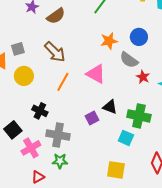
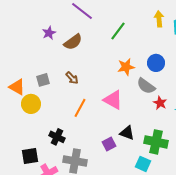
gray square: (18, 49) -> (43, 80), moved
brown arrow: (55, 52) -> (72, 78), size x0.6
yellow circle: (24, 76) -> (31, 104), moved
black square: (13, 130) -> (30, 156), turned 30

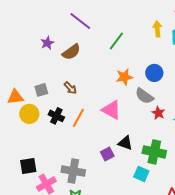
orange triangle: (17, 87) -> (15, 97), turned -36
black cross: (57, 137) -> (56, 116), moved

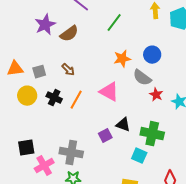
purple star: (47, 43) -> (45, 25), size x1.5
orange triangle: (15, 97) -> (15, 69), moved

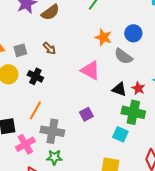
orange star: (122, 59) -> (103, 37), turned 30
red star: (156, 95) -> (138, 88), moved
orange line: (76, 100) -> (35, 110), moved
black triangle: (123, 125) -> (119, 89), moved

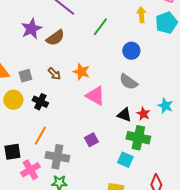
blue circle: (133, 33) -> (131, 51), moved
orange star: (103, 37) -> (81, 72), moved

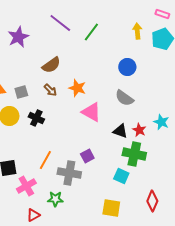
green line: (100, 27) -> (91, 32), moved
purple star: (31, 29) -> (18, 37), moved
brown semicircle: (55, 38) -> (51, 65), moved
orange line: (40, 136) -> (45, 160), moved
gray cross: (57, 157) -> (69, 173), moved

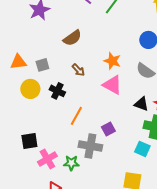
orange star: (77, 88) -> (112, 61), moved
brown arrow: (50, 90) -> (78, 70), moved
orange line: (45, 160) -> (76, 116), moved
green star: (55, 199) -> (71, 163), moved

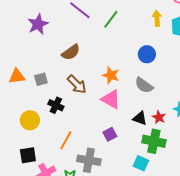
brown arrow: (78, 70) -> (77, 84), size x1.5
yellow circle: (30, 89) -> (30, 120), moved
orange line: (76, 116) -> (66, 140), moved
purple square: (108, 129) -> (110, 134), moved

